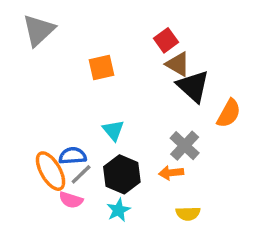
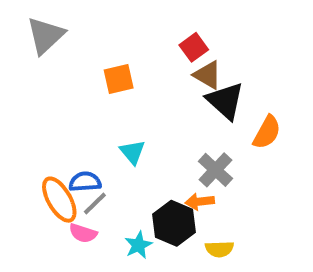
black hexagon: (122, 174) -> (174, 223), moved

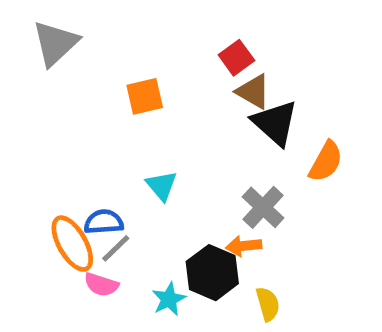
yellow semicircle: (219, 249) -> (268, 304), turned -104

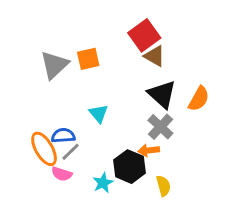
gray triangle: (55, 43) -> (54, 65), moved
red square: (236, 58) -> (144, 35), size x1.5
black triangle: (275, 123) -> (162, 94), moved

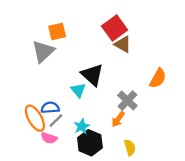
orange square: (88, 59) -> (57, 31), moved
black triangle: (162, 94) -> (92, 75), moved
orange arrow: (149, 150) -> (118, 119), turned -49
black hexagon: (130, 167) -> (90, 143), moved
cyan star: (103, 183) -> (82, 126), moved

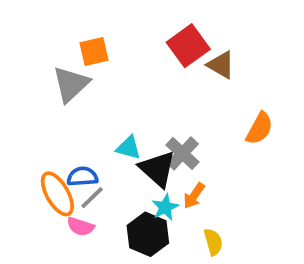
brown triangle: (123, 44) -> (221, 65), moved
black triangle: (92, 75) -> (157, 169), moved
cyan triangle: (78, 90) -> (129, 148), turned -35
gray cross: (127, 101) -> (182, 153), moved
cyan star: (82, 126) -> (165, 207), moved

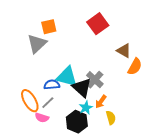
brown triangle: (221, 65) -> (124, 51), moved
cyan triangle: (129, 148) -> (67, 77), size x1.6
blue semicircle: (82, 177) -> (52, 85), moved
yellow semicircle: (213, 242) -> (111, 118), moved

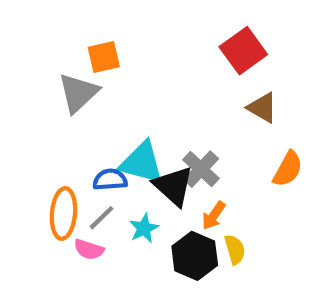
red square: (98, 24) -> (243, 51), moved
orange semicircle: (135, 67) -> (288, 169), moved
orange ellipse: (30, 101) -> (63, 214), turned 35
cyan star: (86, 108) -> (144, 228), moved
black hexagon: (77, 122) -> (195, 256), moved

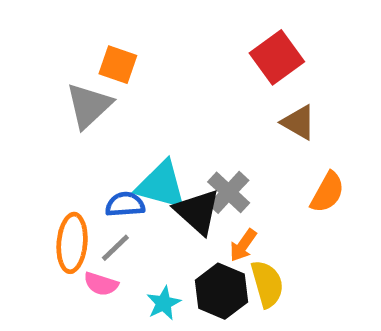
orange square: (104, 57) -> (118, 65), turned 32
cyan star: (144, 228) -> (164, 303), moved
yellow semicircle: (235, 249) -> (267, 284), size x1.4

